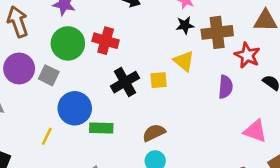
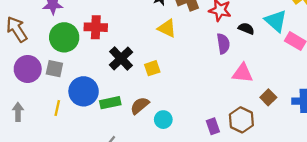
yellow square: (159, 80) -> (152, 68), moved
purple semicircle: (226, 87) -> (223, 44), moved
brown semicircle: (154, 133) -> (140, 106), moved
yellow line: (47, 136) -> (57, 108), moved

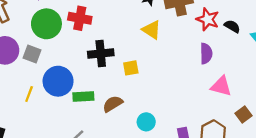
black semicircle: (246, 28) -> (232, 26), moved
black cross: (121, 58) -> (101, 54), turned 30
cyan circle: (163, 120) -> (146, 122), moved

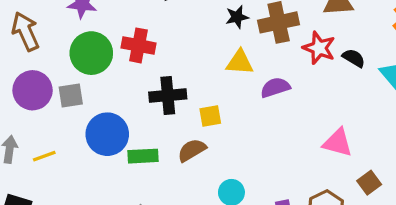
yellow triangle: (152, 30) -> (240, 62), turned -30
gray square: (32, 54) -> (71, 96), turned -30
purple semicircle: (206, 54) -> (275, 88), moved, turned -108
yellow line: (29, 94) -> (44, 156), moved, turned 49
brown semicircle: (113, 104) -> (192, 150), moved

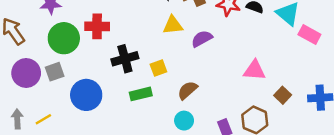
brown semicircle: (192, 150) -> (187, 90), moved
green rectangle: (143, 156) -> (141, 94), moved

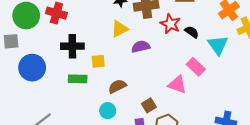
yellow triangle: (173, 25) -> (120, 29), turned -36
pink rectangle: (309, 34) -> (196, 67), moved
brown square: (283, 95) -> (149, 105), moved

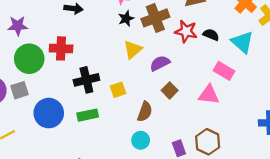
green rectangle: (78, 79) -> (88, 115), moved
brown semicircle: (117, 86) -> (145, 112), turned 150
brown square: (149, 105) -> (170, 90), moved

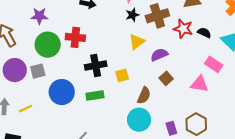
cyan circle: (141, 140) -> (139, 120), size x1.5

